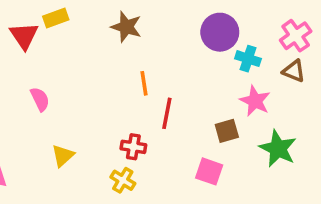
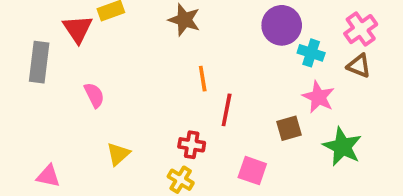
pink square: (209, 171) -> (252, 171), moved

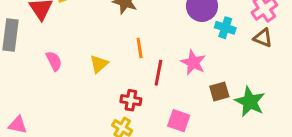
pink star: (318, 97) -> (193, 63), moved
brown square: (289, 128) -> (219, 92), moved
yellow triangle: (118, 154) -> (99, 64), moved

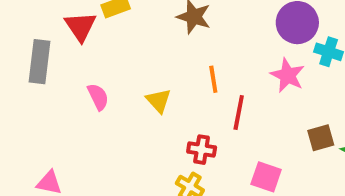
pink star: (193, 63) -> (288, 75), moved
yellow triangle: (99, 64) -> (159, 101), turned -30

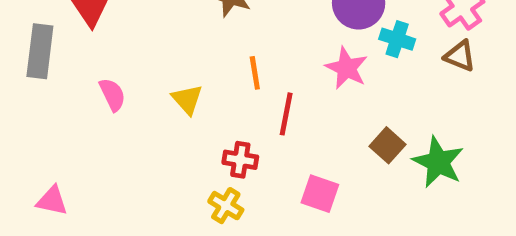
brown square: (321, 138) -> (387, 145), turned -32

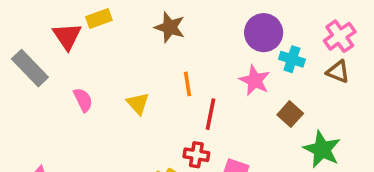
gray rectangle: (40, 51) -> (30, 68), turned -51
brown square: (387, 145) -> (290, 114), moved
red cross: (240, 160) -> (196, 155), moved

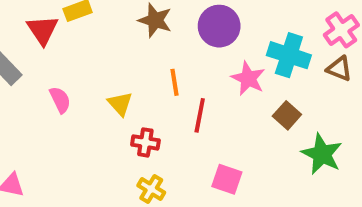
purple circle: (264, 33) -> (219, 26), moved
cyan cross: (292, 59) -> (289, 55), size x1.5
red cross: (196, 155) -> (145, 142), moved

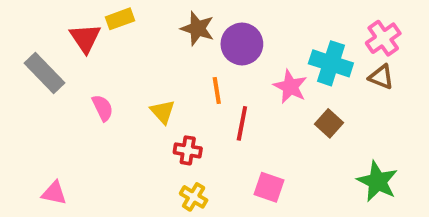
purple circle: (219, 26) -> (242, 44), moved
green star: (322, 154) -> (377, 181), moved

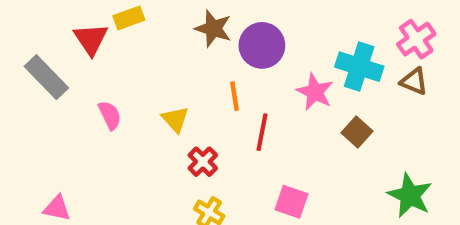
red cross: (188, 150) -> (203, 162), turned 36

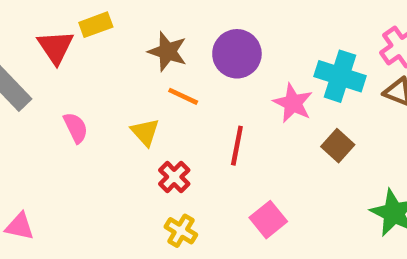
brown star: (213, 29) -> (167, 52), moved
orange line: (234, 96) -> (183, 96), moved, turned -56
pink square: (292, 202) -> (268, 220), turned 32

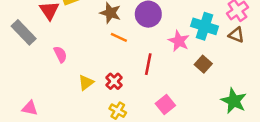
yellow triangle: (145, 132) -> (86, 83), moved, turned 35

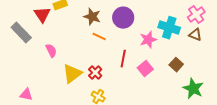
pink star: (179, 41) -> (148, 40), turned 30
brown square: (203, 64) -> (176, 65), moved
yellow triangle: (86, 83) -> (72, 74), size x1.5
pink square: (165, 105) -> (145, 69), moved

